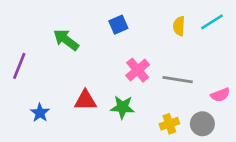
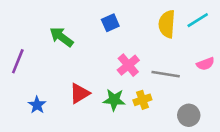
yellow semicircle: (179, 26) -> (167, 24), size x1.5
pink semicircle: (220, 95) -> (205, 64), moved
red triangle: (85, 100) -> (79, 93), turned -30
yellow cross: (169, 124) -> (142, 100), moved

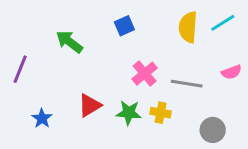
yellow cross: (142, 100) -> (161, 113), turned 30

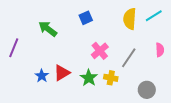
pink semicircle: (231, 72) -> (160, 50), turned -72
gray line: (187, 84) -> (129, 58), turned -65
green star: (129, 113) -> (89, 78), turned 30
blue star: (42, 118) -> (42, 76), moved

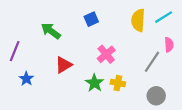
pink semicircle: (160, 50) -> (169, 45), moved
gray line: (129, 58) -> (152, 62), moved
red triangle: (62, 73) -> (64, 65), moved
blue star: (42, 76) -> (26, 79), moved

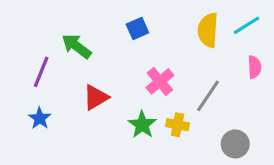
purple line: (15, 51) -> (41, 72), moved
gray line: (152, 62) -> (208, 96), moved

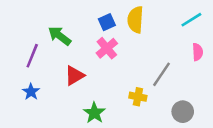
yellow semicircle: (208, 30) -> (135, 20), moved
pink cross: (160, 81) -> (107, 48), moved
green star: (142, 125) -> (94, 113), moved

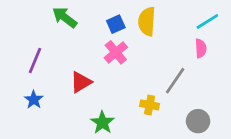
green arrow: (60, 36) -> (65, 17), moved
pink semicircle: (198, 52) -> (201, 48), moved

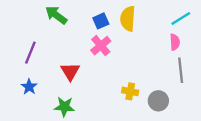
gray line: (175, 81) -> (181, 70), moved, turned -40
red triangle: (81, 82) -> (70, 71), turned -30
gray circle: (198, 121) -> (158, 101), moved
green star: (102, 122) -> (64, 107), moved, turned -30

